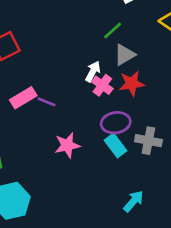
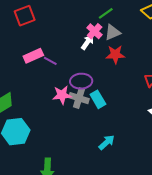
pink cross: (102, 85) -> (95, 31), moved
purple ellipse: (116, 123) -> (81, 81), moved
gray cross: (148, 141) -> (79, 98), moved

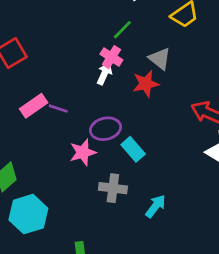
gray triangle: (113, 32) -> (160, 59), moved, turned -48
gray cross: (79, 98) -> (113, 188), moved

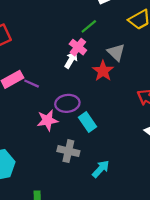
red star: (146, 84) -> (103, 71), turned -30

